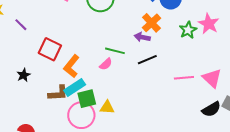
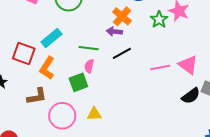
pink semicircle: (106, 64) -> (89, 66), moved, turned 152
cyan rectangle: (75, 88) -> (51, 38), moved
green square: (87, 99) -> (78, 82), moved
yellow triangle: (107, 107) -> (94, 114), moved

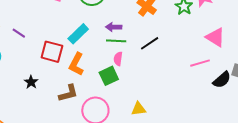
purple arrow: (114, 32) -> (114, 27), moved
pink triangle: (188, 65) -> (215, 37), moved
pink line: (160, 68) -> (200, 63), moved
yellow triangle: (94, 114) -> (139, 109), moved

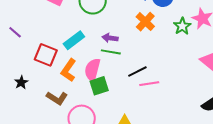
black line: (150, 43) -> (137, 71), moved
pink semicircle: (118, 59) -> (92, 70), moved, size x1.6
pink line: (200, 63) -> (149, 84), moved
brown L-shape: (68, 93) -> (57, 98), turned 40

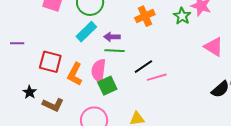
orange cross: (145, 22) -> (145, 16), turned 30
purple line: (15, 32) -> (17, 43), turned -32
cyan rectangle: (74, 40) -> (86, 32), moved
brown L-shape: (57, 98) -> (53, 105), moved

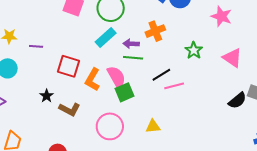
orange cross: (145, 16) -> (155, 31), moved
green star: (182, 16) -> (194, 50), moved
pink semicircle: (99, 70) -> (116, 77), turned 140

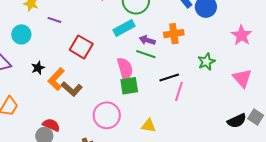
orange L-shape: (93, 80) -> (56, 79), moved
pink line: (174, 86) -> (179, 91), turned -72
black star: (47, 96) -> (38, 68), moved

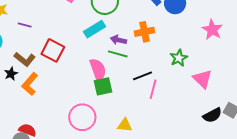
pink triangle: (242, 78) -> (203, 79), moved
brown L-shape: (72, 89) -> (25, 59), moved

